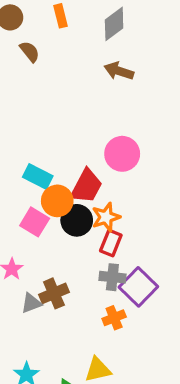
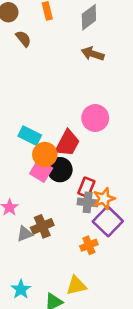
orange star: (106, 217) -> (104, 199), moved
pink square: (35, 222) -> (41, 171), moved
gray cross: (112, 277) -> (88, 202), moved

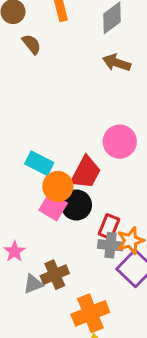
orange cross: (89, 245) -> (90, 313), moved, size x1.6

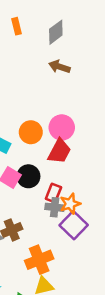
red trapezoid: (86, 173) -> (59, 151), moved
orange circle: (58, 186) -> (31, 132), moved

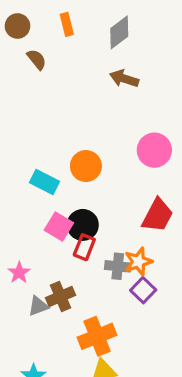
pink circle: (62, 127) -> (154, 150), moved
red trapezoid: (59, 151) -> (158, 215), moved
red rectangle: (53, 193) -> (84, 247), moved
purple square: (74, 225) -> (143, 290), size x0.7

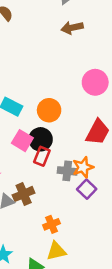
brown arrow: (124, 79) -> (72, 28), turned -30
orange circle: (86, 166) -> (49, 110), moved
orange cross: (97, 336) -> (51, 224), size x0.6

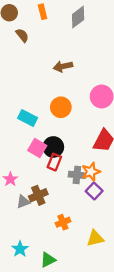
brown arrow: (72, 28) -> (63, 66), moved
orange circle: (49, 110) -> (61, 107), moved
yellow triangle: (56, 251) -> (95, 238), moved

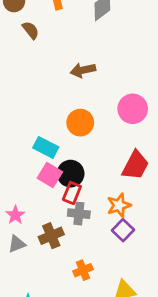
cyan rectangle: (28, 118) -> (46, 147), moved
gray cross: (77, 175) -> (79, 214), moved
gray triangle: (23, 202) -> (17, 244), moved

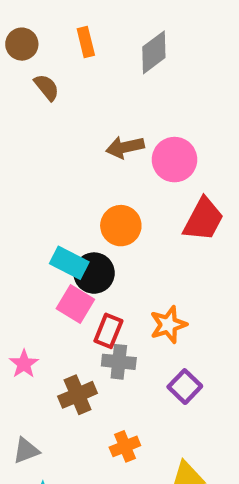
pink circle: (133, 109) -> (175, 160), moved
red trapezoid: (135, 165) -> (203, 219), moved
black circle: (71, 174) -> (94, 273), moved
orange star: (119, 205) -> (168, 325), moved
gray triangle: (17, 244) -> (26, 450), moved

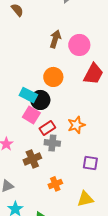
brown arrow: (125, 147) -> (55, 39), turned 120
red rectangle: (108, 331) -> (47, 128), turned 35
purple square: (185, 387) -> (90, 163), moved, turned -35

